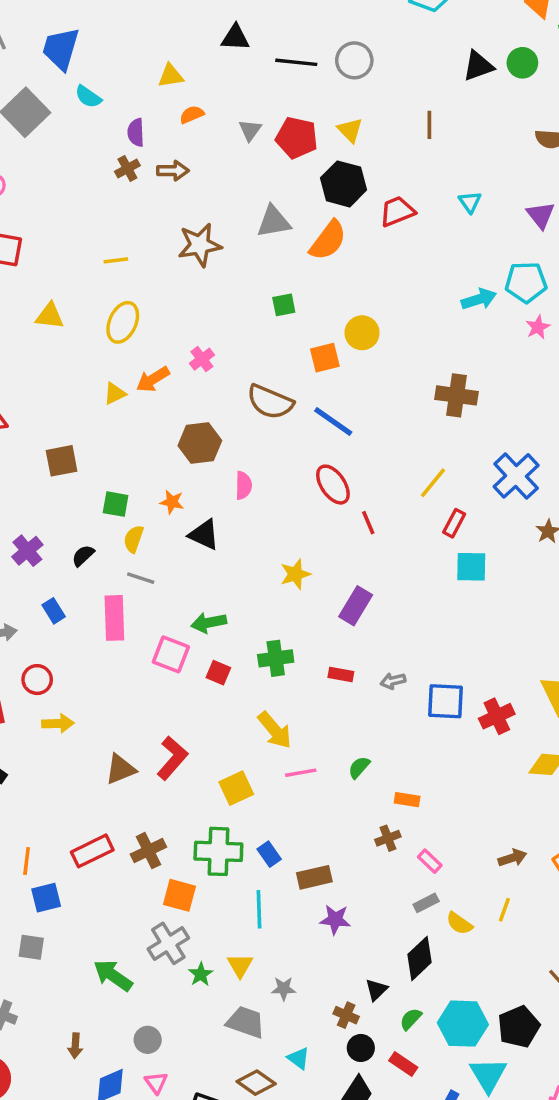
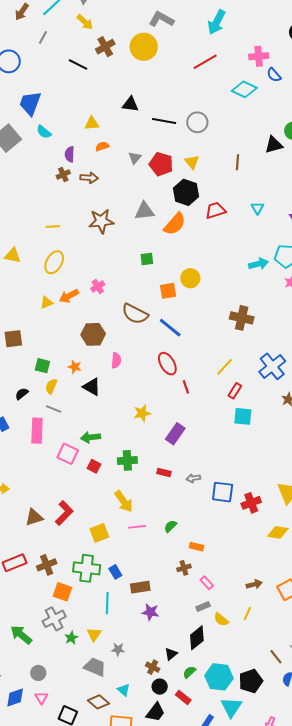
black triangle: (478, 66) -> (274, 145), moved

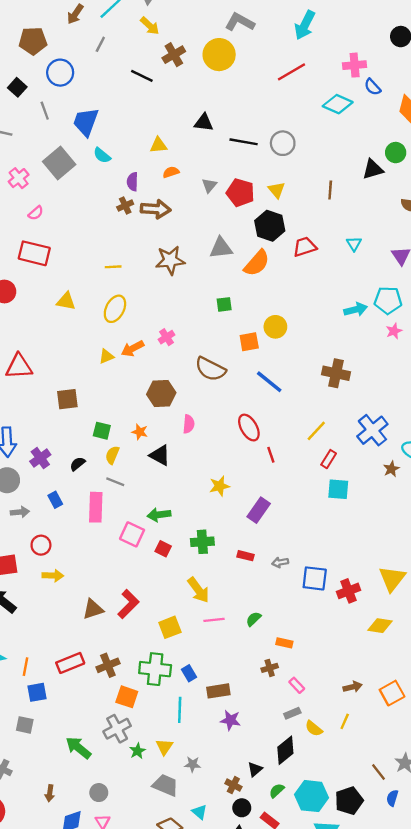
brown arrow: (89, 178) -> (156, 209), size x1.4
blue line: (170, 328) -> (269, 382), moved

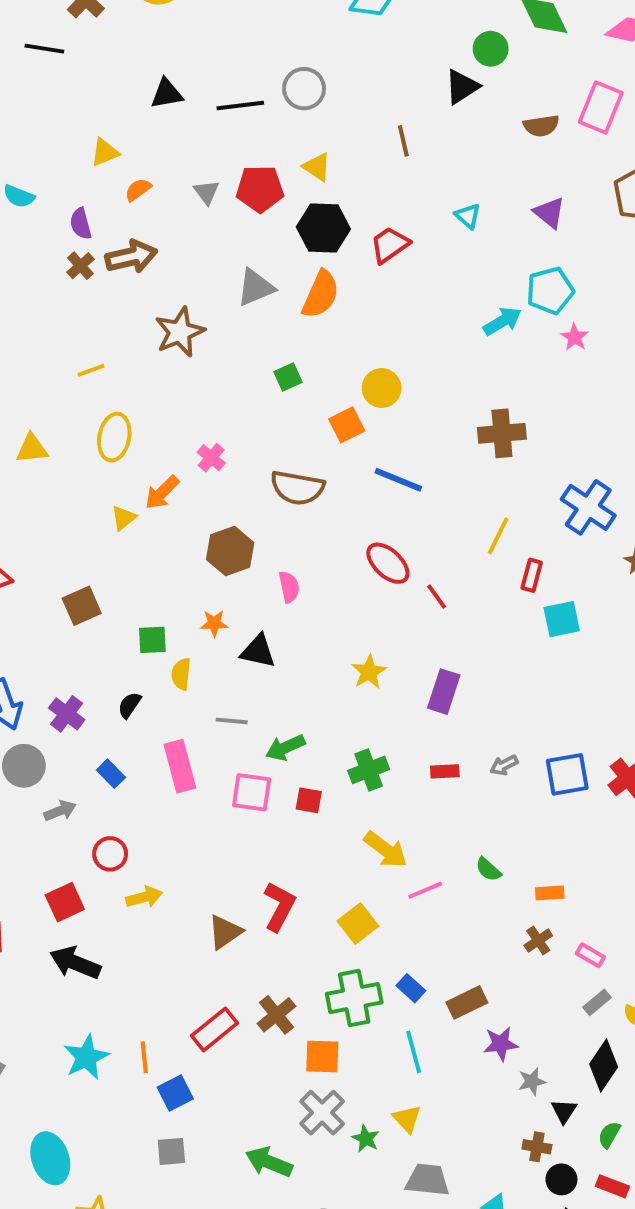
gray line: (115, 482) -> (232, 721), moved
green semicircle: (253, 619) -> (488, 869), turned -77
gray star: (193, 764) -> (532, 1081), moved

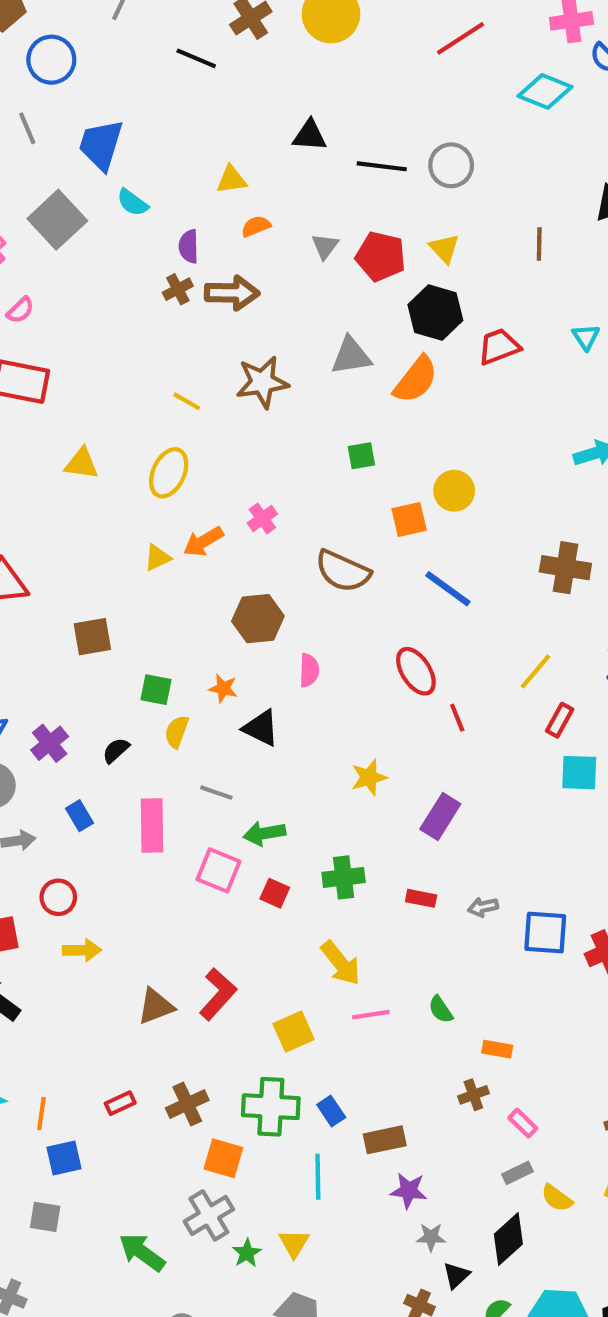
yellow line: (91, 370) -> (187, 401), moved, turned 36
red rectangle: (214, 1029) -> (120, 1103), size x0.6

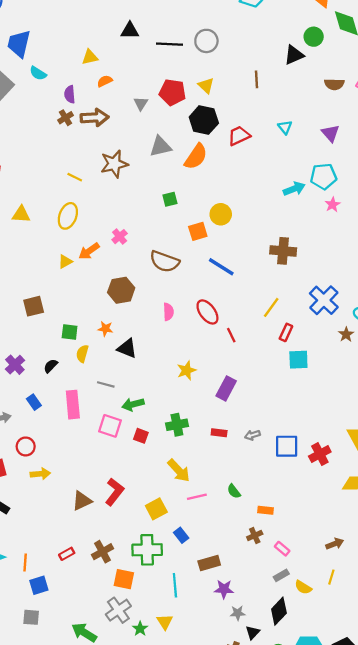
gray triangle: (325, 246) -> (141, 103), moved
pink semicircle: (309, 670) -> (168, 312), moved
blue rectangle: (331, 1111) -> (181, 535), moved

